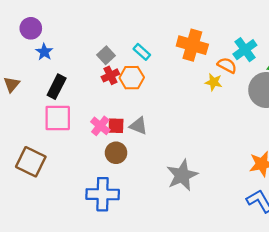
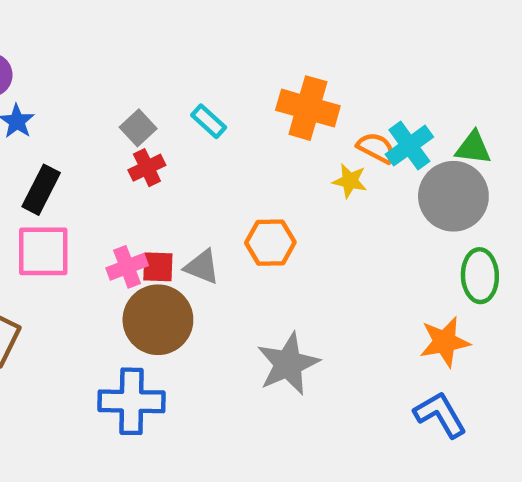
cyan cross: (245, 50) -> (409, 146), moved
orange hexagon: (132, 78) -> (270, 243), moved
pink cross: (100, 126) -> (127, 267), turned 30
brown circle: (116, 153) -> (158, 320), size x1.6

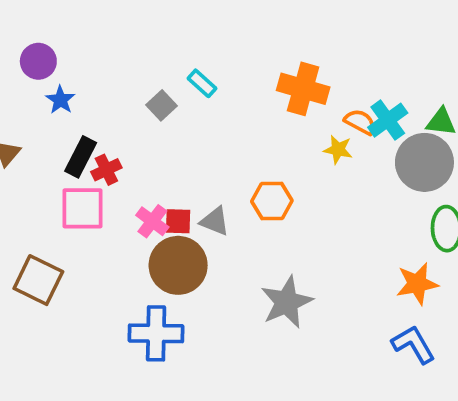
cyan rectangle: (209, 121) -> (202, 83), moved
red cross: (147, 168) -> (106, 170), moved
pink cross: (127, 267) -> (152, 221), turned -32

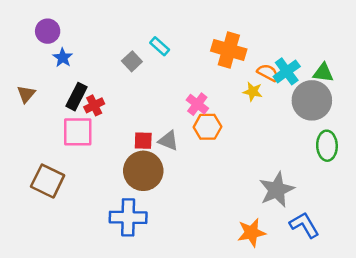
pink cross: (152, 221) -> (197, 104), moved
orange star: (417, 284) -> (251, 233), moved
gray star: (287, 302) -> (277, 190), moved

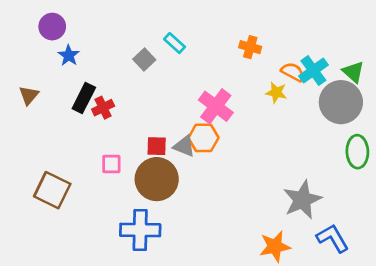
orange cross: (229, 50) -> (250, 47), size x0.6
green triangle: (323, 73) -> (353, 72), turned 35
pink cross: (197, 104) -> (216, 106), size x1.4
orange hexagon: (207, 127) -> (203, 138), moved
pink square: (78, 132) -> (111, 164), moved, size x0.6

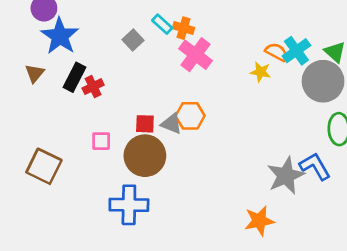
orange cross: (250, 47) -> (183, 28), moved
blue star: (69, 55) -> (60, 36), size x1.8
brown triangle: (29, 95) -> (35, 73), moved
pink cross: (216, 106) -> (195, 55), moved
blue L-shape: (333, 238) -> (315, 166), moved

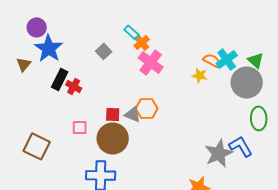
cyan rectangle: (162, 24) -> (132, 32), moved
orange cross: (183, 28) -> (142, 42), turned 35
brown triangle: (35, 73) -> (24, 64), moved
red cross: (93, 87) -> (74, 86), turned -35

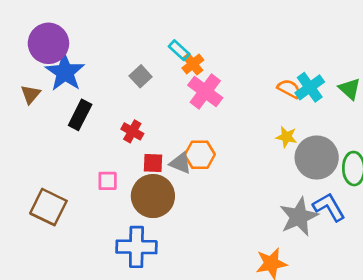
purple circle: (37, 27) -> (48, 43), size x1.5
yellow star: (200, 75) -> (286, 137), moved
gray circle: (247, 82) -> (317, 158), moved
red cross: (74, 86) -> (132, 131), moved

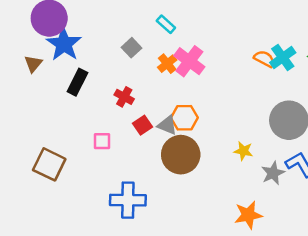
orange cross: (193, 64) -> (167, 64), moved
yellow star: (286, 137) -> (243, 151), moved
red square: (153, 163) -> (143, 125), turned -36
brown circle: (153, 196) -> (181, 155), moved
gray star: (299, 217) -> (273, 173), size x0.7

